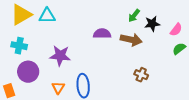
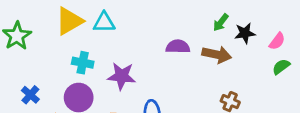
cyan cross: (19, 46) -> (83, 63), moved

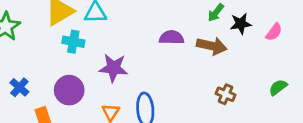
cyan cross: (83, 63) -> (73, 42), moved
green semicircle: (281, 67) -> (278, 87), moved

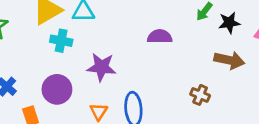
brown arrow: (212, 46) -> (229, 60), moved
brown cross: (225, 94) -> (200, 95), moved

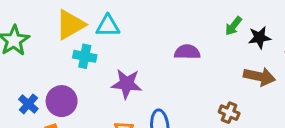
purple circle: (57, 89) -> (62, 101), moved

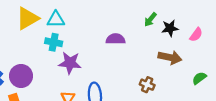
cyan cross: (85, 56) -> (54, 42), moved

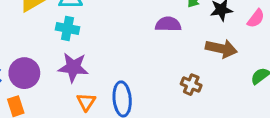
purple semicircle: (116, 39) -> (168, 24), moved
purple star: (70, 63) -> (73, 67), moved

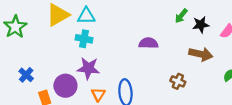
purple semicircle: (168, 24) -> (148, 43), moved
purple circle: (24, 73) -> (65, 86), moved

